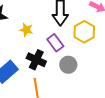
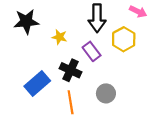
gray circle: (68, 65) -> (106, 93), moved

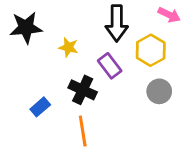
blue rectangle: (37, 83) -> (40, 107), size x0.6
gray circle: (106, 93) -> (159, 91), moved

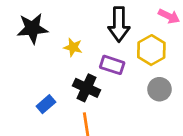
purple rectangle: (110, 66) -> (112, 65), turned -35

